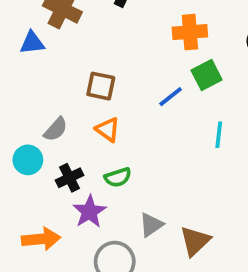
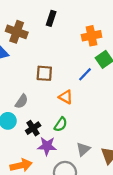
orange triangle: (108, 130) -> (66, 97), moved
green semicircle: (118, 177) -> (61, 124), turned -32
purple star: (90, 212) -> (47, 146), turned -30

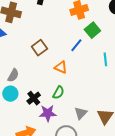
brown square: (44, 73) -> (39, 48), turned -35
gray semicircle: (22, 101) -> (13, 75), moved

